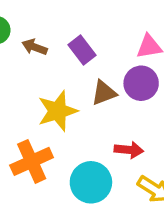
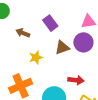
brown arrow: (35, 47) -> (23, 33), moved
yellow star: (58, 111) -> (36, 57), size x0.6

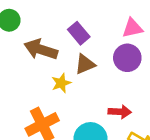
brown arrow: (23, 33) -> (41, 49), size x1.6
brown triangle: (62, 48) -> (85, 64), moved

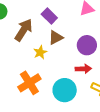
brown arrow: (41, 49) -> (24, 30), turned 110
purple circle: (127, 58) -> (87, 45), moved

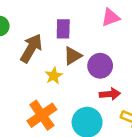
purple rectangle: (49, 16) -> (63, 29), turned 49
purple circle: (87, 45) -> (100, 66), moved

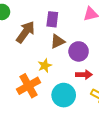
yellow star: (54, 76) -> (45, 66), moved

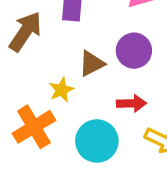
brown triangle: (58, 41) -> (92, 64), moved
purple circle: (79, 51) -> (134, 51), moved

